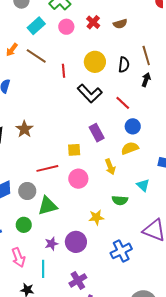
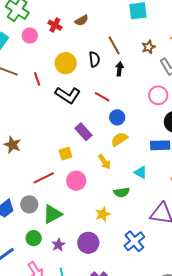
purple star: (51, 244) -> (58, 245), moved

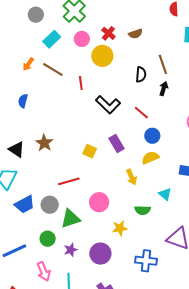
yellow circle: (66, 63) -> (102, 56), moved
yellow square: (65, 154) -> (90, 151), moved, turned 32
pink circle: (76, 181) -> (99, 202), moved
blue cross: (134, 241) -> (146, 261), turned 35

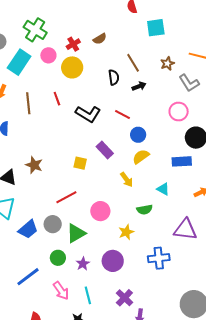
red cross: (108, 33) -> (73, 44), turned 32
cyan rectangle: (52, 39) -> (19, 62), size x1.4
brown line: (53, 69) -> (28, 103), moved, turned 65
black arrow: (164, 89) -> (139, 86), turned 64

